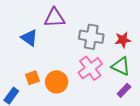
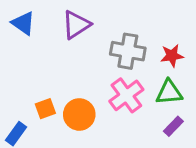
purple triangle: (54, 18) -> (76, 25), turned -30
blue triangle: (29, 38) -> (23, 23), moved
green triangle: (121, 66) -> (169, 92), turned -30

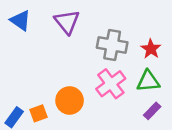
purple triangle: (76, 25) -> (67, 22), turned -36
red star: (172, 56) -> (151, 49), turned -30
orange square: (45, 109) -> (39, 113), moved

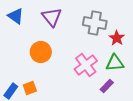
gray cross: (112, 45) -> (95, 23), moved
orange circle: (70, 100) -> (41, 52), moved
purple rectangle: (152, 111) -> (107, 86), moved

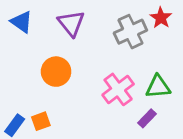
gray cross: (95, 23) -> (130, 32), turned -35
red star: (117, 38) -> (161, 18), moved

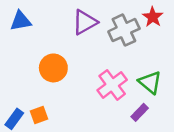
blue triangle: (22, 22) -> (21, 21), turned -45
purple triangle: (71, 23) -> (85, 22), moved, turned 40
green triangle: (158, 87) -> (150, 82), turned 45

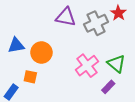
blue triangle: (21, 21) -> (16, 45), moved
purple triangle: (85, 22) -> (66, 17), turned 40
orange square: (39, 115) -> (30, 77), moved, turned 32

